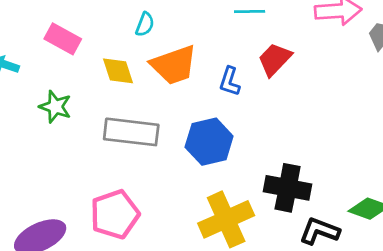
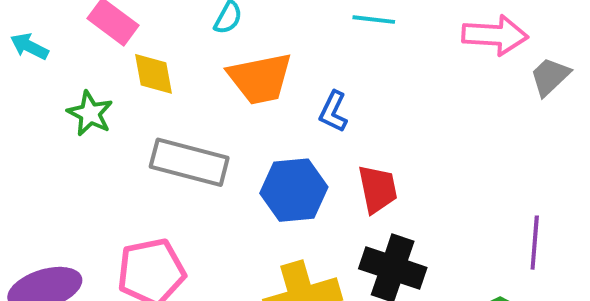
red trapezoid: (275, 59) -> (378, 189), moved, turned 117
yellow diamond: (118, 71) -> (154, 74), moved

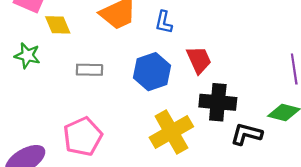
gray rectangle: (189, 162) -> (89, 70), size x0.6

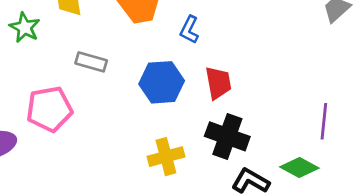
yellow cross: (171, 132) -> (166, 157), size x0.7
pink pentagon: (83, 136) -> (49, 109), moved

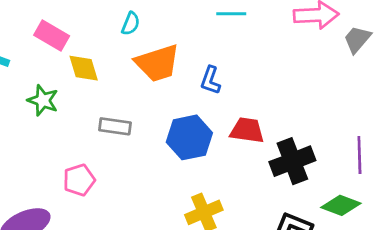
red trapezoid: (218, 83) -> (247, 130), turned -64
pink pentagon: (49, 109) -> (79, 180), size x0.7
black cross: (227, 136) -> (292, 161), moved, turned -33

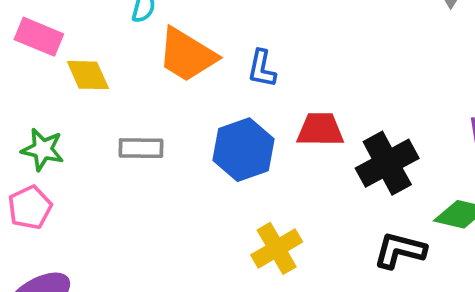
orange trapezoid: (157, 63) -> (187, 55), turned 57
green star: (43, 100) -> (43, 150), moved
pink pentagon: (79, 180) -> (30, 207), moved

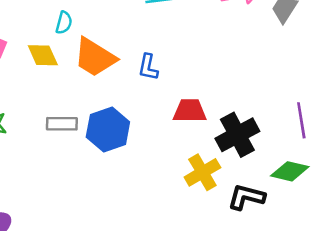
yellow diamond: (88, 75) -> (43, 55), moved
blue hexagon: (244, 150) -> (108, 129), moved
yellow cross: (277, 248) -> (202, 172), moved

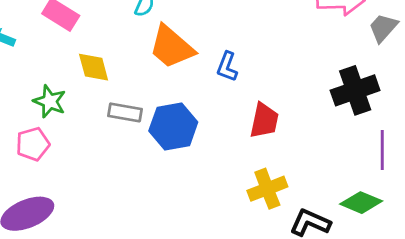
yellow diamond: (43, 55) -> (94, 67), moved
red trapezoid: (190, 111) -> (264, 121), turned 92
black cross: (237, 135) -> (355, 90), moved

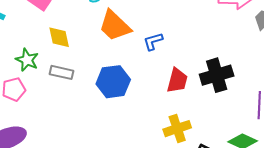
blue L-shape: (227, 67) -> (153, 41), turned 50
black cross: (355, 90) -> (217, 75), moved
gray rectangle: (125, 112) -> (62, 72), moved

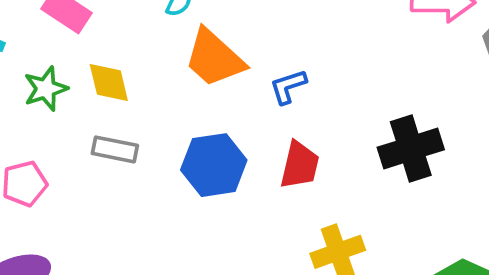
green star: (27, 60) -> (46, 89), moved, turned 30
red trapezoid: (177, 80) -> (300, 165), moved

